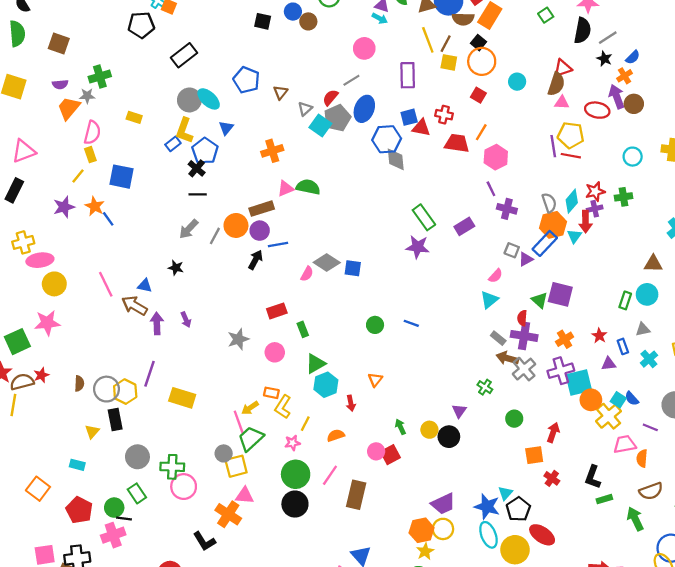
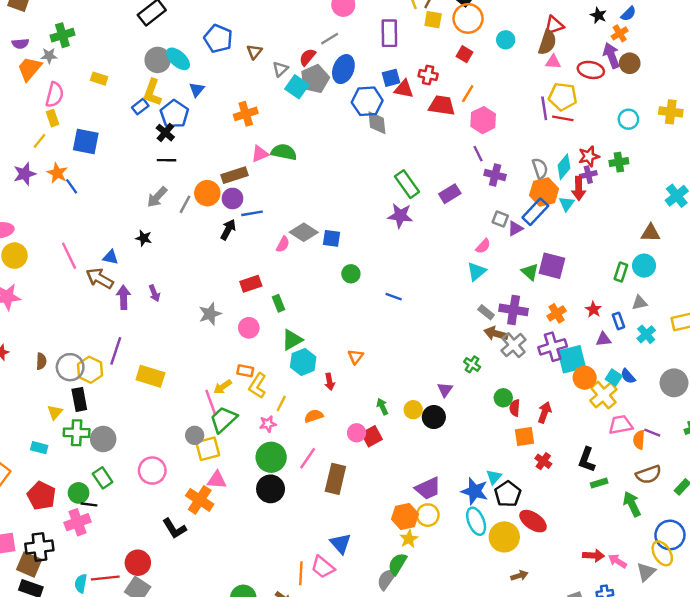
red semicircle: (522, 318) -> (515, 408), moved
green circle: (375, 325) -> (351, 274), moved
purple line: (650, 427) -> (652, 433), moved
green cross: (172, 467) -> (77, 433), moved

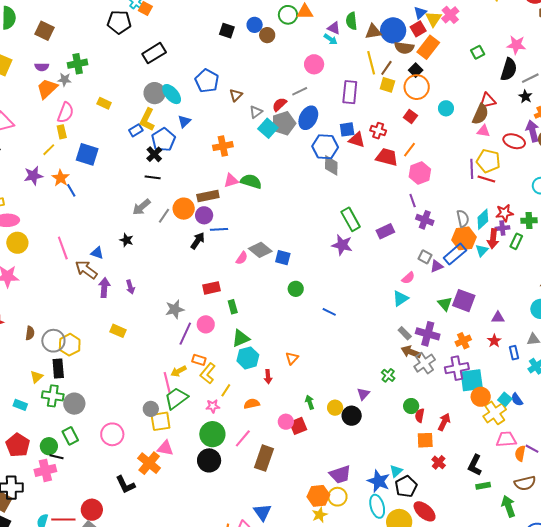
green rectangle: (621, 272) -> (516, 241), moved
purple triangle: (603, 339) -> (498, 318), moved
purple line: (116, 351) -> (185, 334), moved
yellow rectangle: (150, 376) -> (118, 331), moved, size x0.7

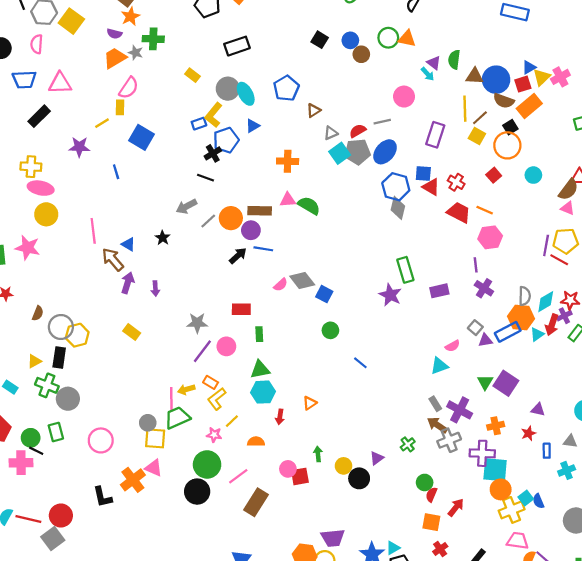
yellow rectangle: (104, 103) -> (193, 75), moved
orange line: (409, 150) -> (485, 210), turned 63
yellow pentagon: (488, 161) -> (566, 241), turned -30
orange star: (61, 178) -> (130, 16), moved
purple cross: (502, 228) -> (564, 316), turned -32

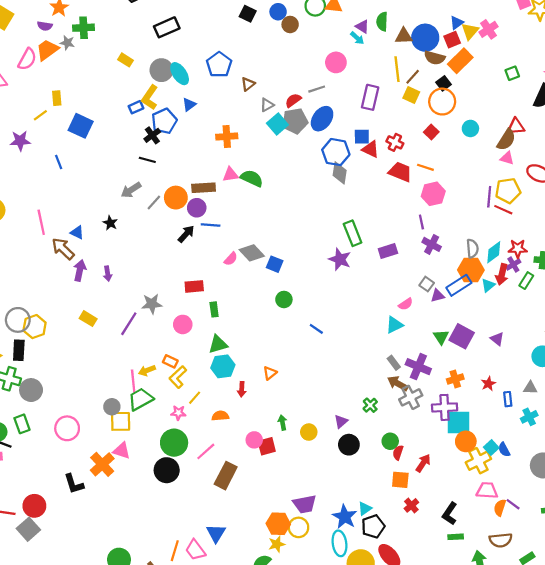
pink semicircle: (129, 88) -> (27, 59), moved
purple line: (202, 351) -> (129, 324), moved
purple triangle: (538, 410) -> (497, 339), moved, turned 32
black circle: (359, 478) -> (349, 445), moved

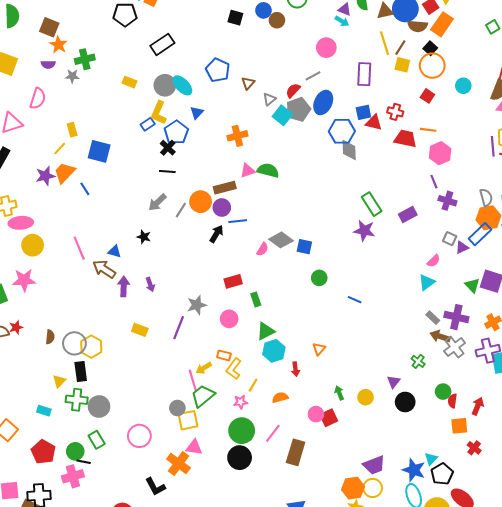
orange trapezoid: (47, 50) -> (65, 173), moved

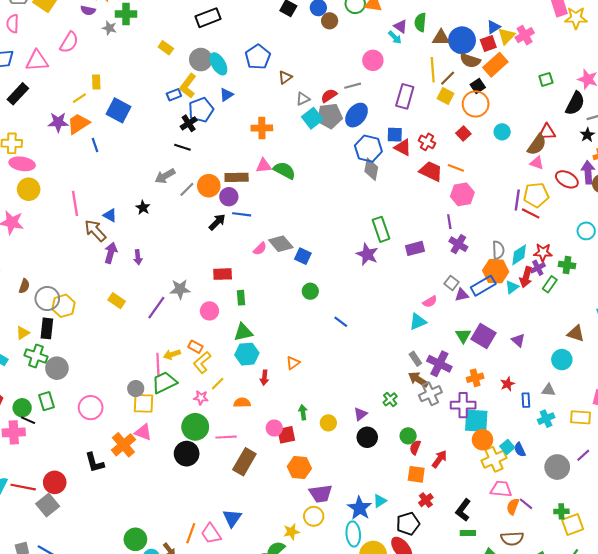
pink line: (273, 433) -> (226, 437), turned 36
black pentagon: (442, 474) -> (408, 524), moved
orange hexagon: (353, 488) -> (299, 467), moved

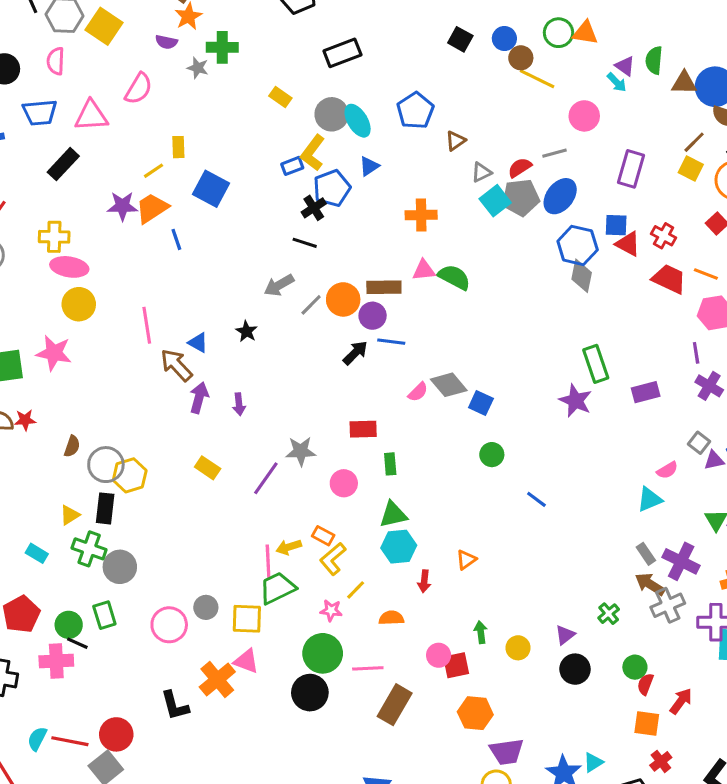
yellow line: (433, 70) -> (537, 79), moved, turned -60
gray circle: (136, 389) -> (206, 607), moved

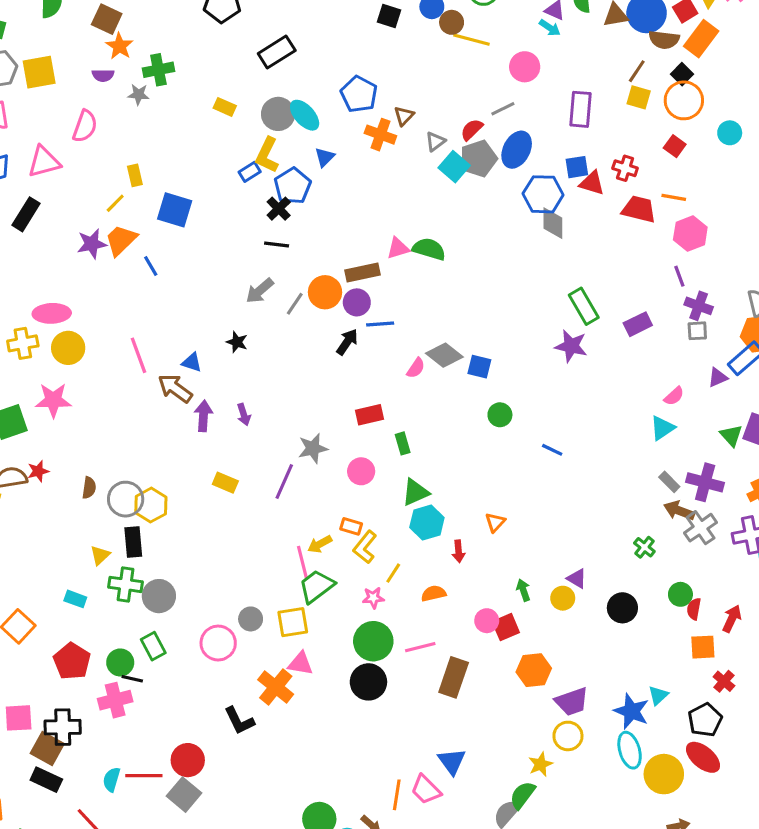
yellow square: (104, 26) -> (39, 72), turned -33
orange cross: (421, 215) -> (380, 135), moved, turned 32
yellow cross: (54, 237) -> (23, 343), moved
gray square: (699, 443) -> (697, 331), moved, turned -30
purple triangle: (565, 635) -> (577, 578), moved, turned -40

